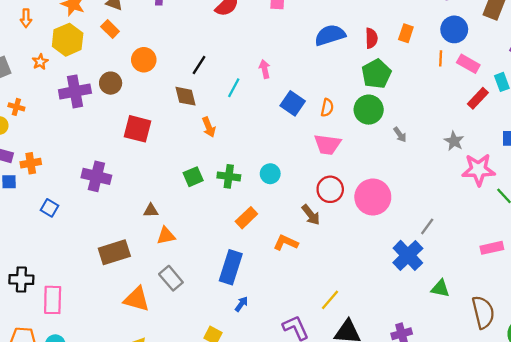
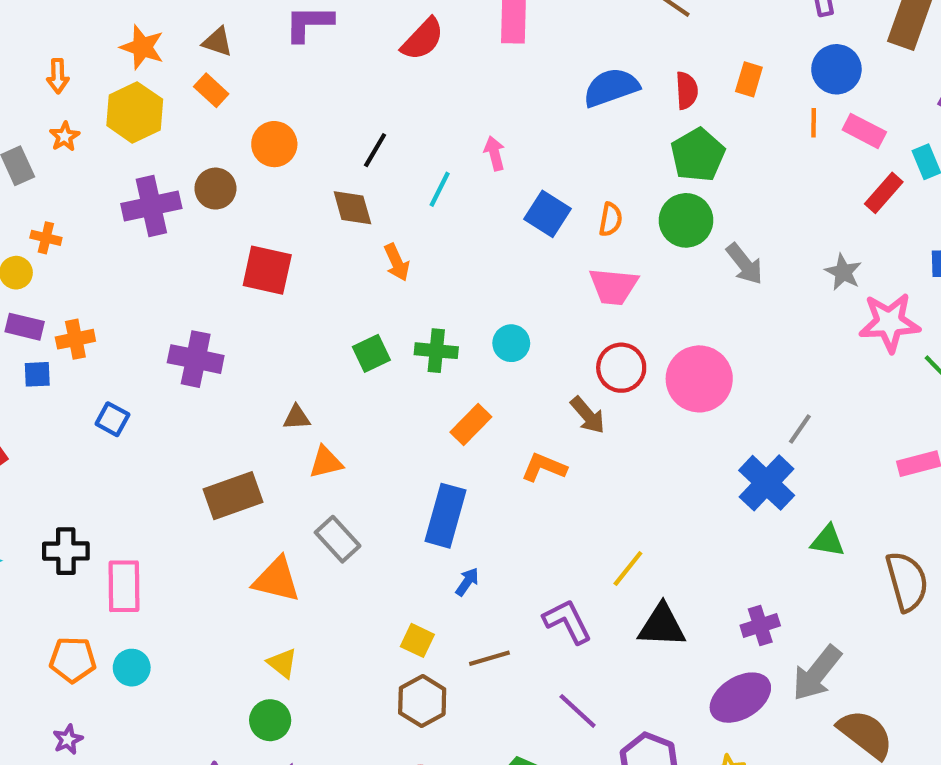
orange star: (40, 62) -> (65, 136), moved
gray arrow: (400, 135) -> (744, 264), size x1.5

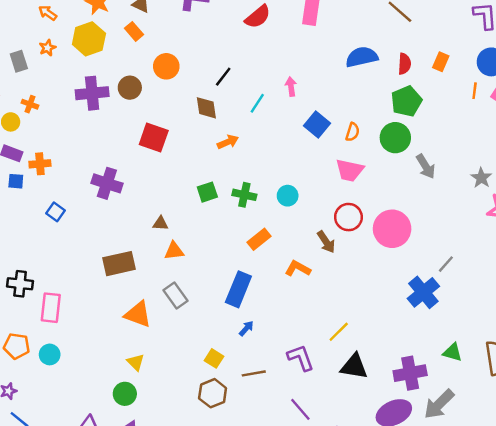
orange arrow: (58, 76) -> (48, 13), turned 120
orange arrow: (397, 262) -> (228, 142), turned -96
green triangle: (828, 541) -> (453, 352), moved
purple cross: (760, 626) -> (410, 373), size x1.5

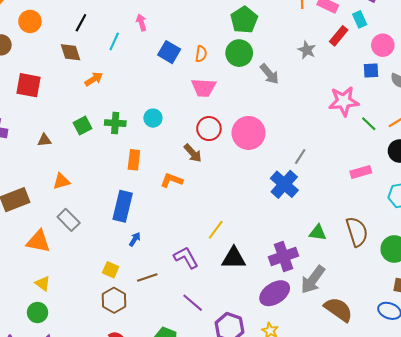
gray star: (481, 178) -> (307, 50), moved
brown triangle: (160, 223) -> (44, 140), moved
orange rectangle: (259, 239) -> (134, 160), turned -36

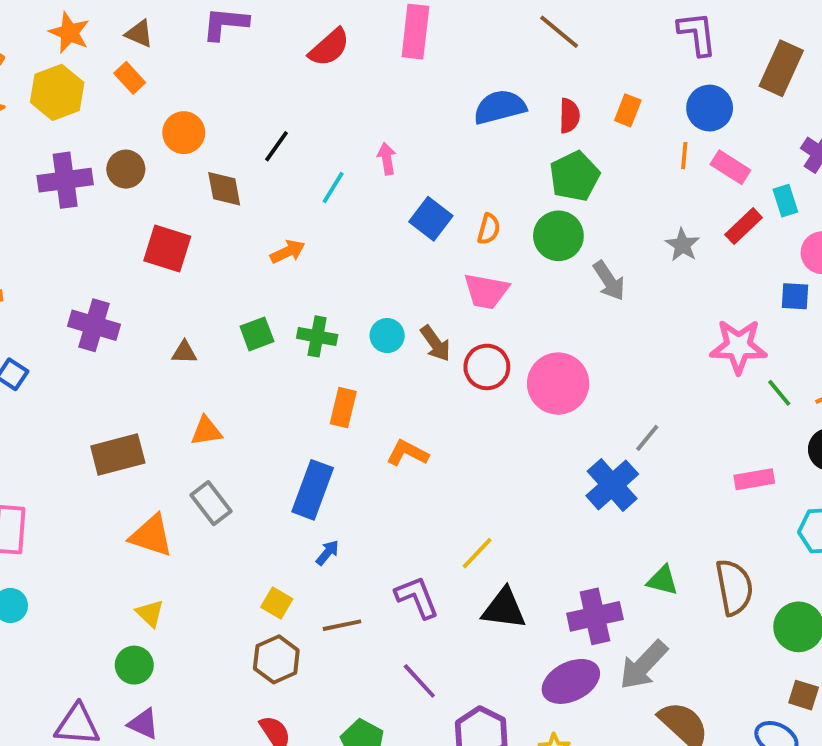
brown diamond: (70, 52) -> (224, 189), moved
brown arrow: (193, 153) -> (435, 343), moved

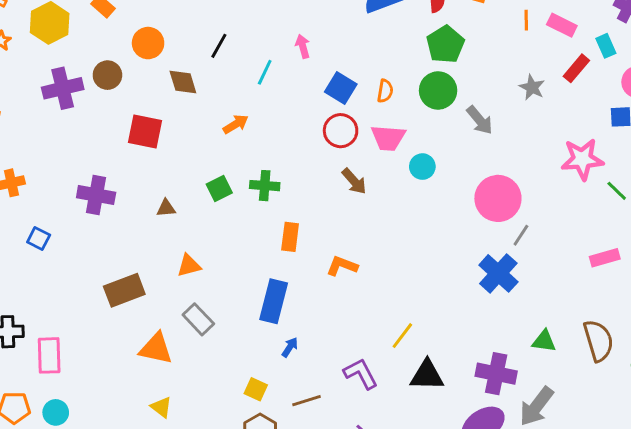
cyan circle: (387, 336) -> (422, 167), moved
red circle: (487, 367) -> (341, 131), moved
pink circle: (558, 384) -> (498, 198), moved
purple cross: (595, 616) -> (496, 374), turned 30

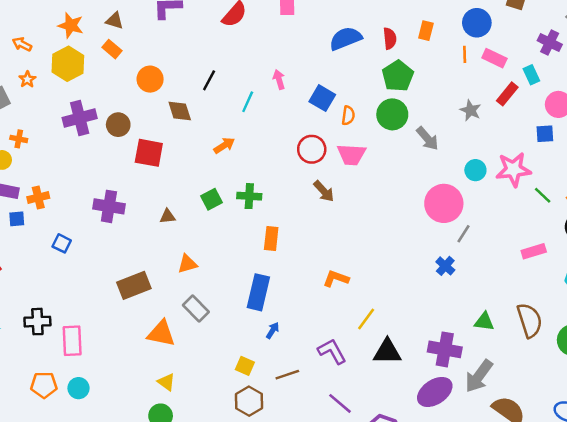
brown circle: (107, 75) -> (118, 125), moved
blue square: (341, 88) -> (322, 98), moved
cyan circle: (422, 167) -> (475, 170), moved
orange L-shape: (342, 266) -> (336, 279), moved
blue cross: (498, 273) -> (445, 266), size x0.6

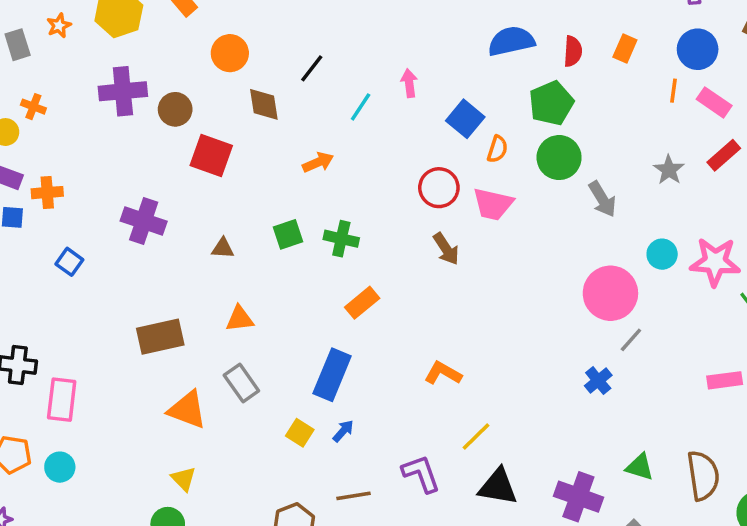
green pentagon: (398, 76) -> (551, 103), moved
orange rectangle: (271, 238) -> (362, 303), turned 35
yellow square: (245, 366) -> (300, 433), moved

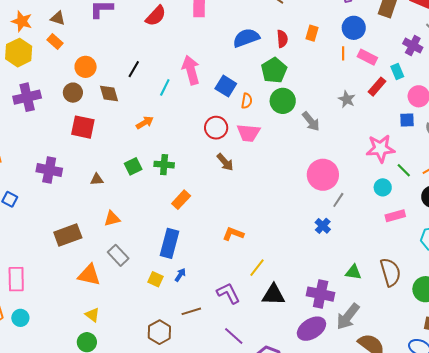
pink arrow: (409, 83) -> (191, 70), size x1.8
brown circle: (175, 109) -> (73, 93), moved
cyan circle: (662, 254) -> (383, 187), moved

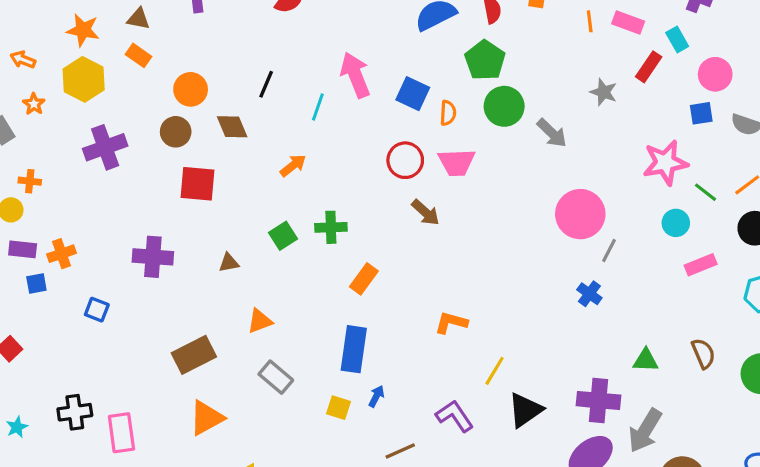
brown semicircle: (390, 272) -> (703, 353), size x0.7
orange triangle: (89, 275) -> (206, 418), moved, turned -35
black triangle: (274, 295) -> (525, 410), turned -30

